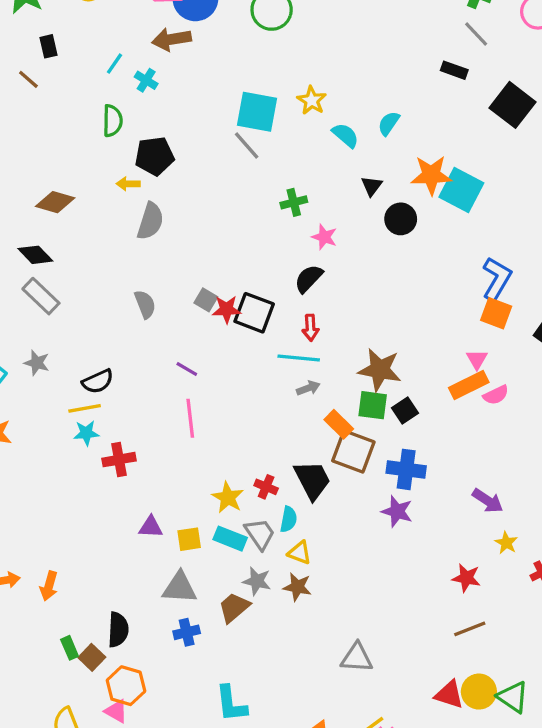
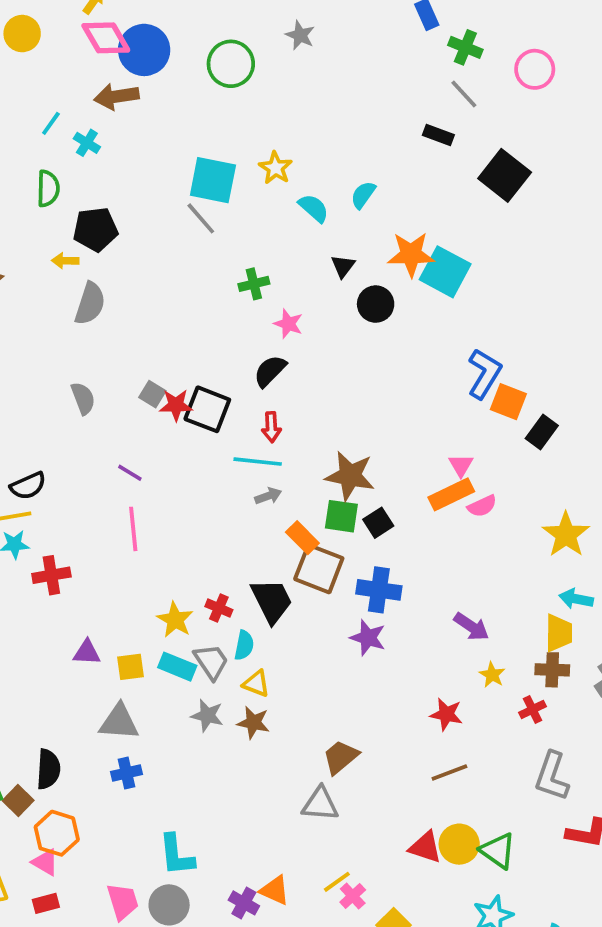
orange square: (496, 313) -> (508, 402), moved
brown trapezoid: (234, 607) -> (340, 757), moved

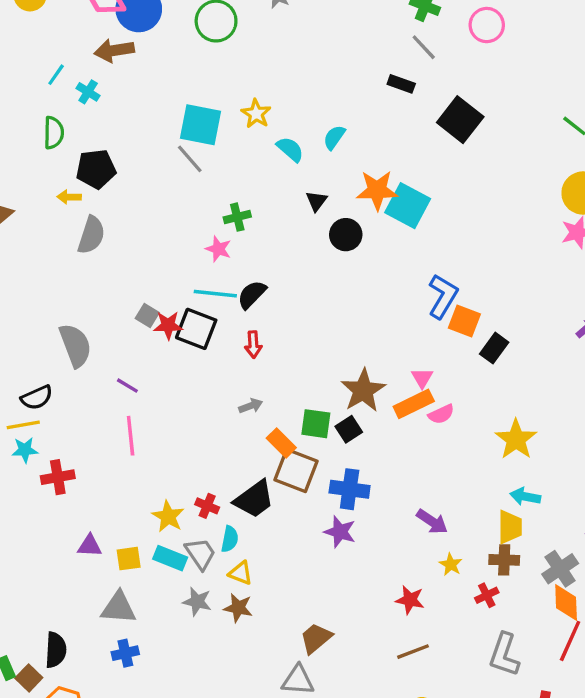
pink star: (288, 324) -> (218, 249), moved
gray semicircle: (83, 398) -> (75, 345), moved, size x1.5
cyan line: (258, 462) -> (215, 294), moved
brown star: (350, 476) -> (363, 390), moved, turned 30
black trapezoid: (272, 601) -> (254, 499), turned 81

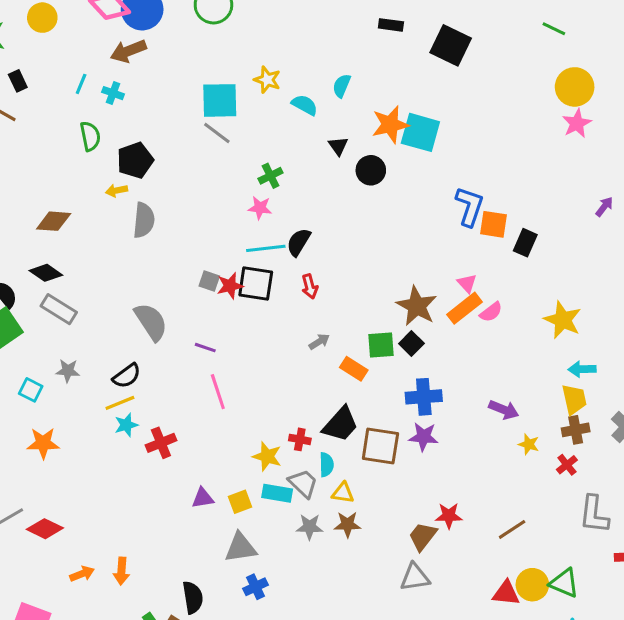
brown square: (296, 471) -> (380, 446), moved
red star: (410, 600) -> (449, 516), moved

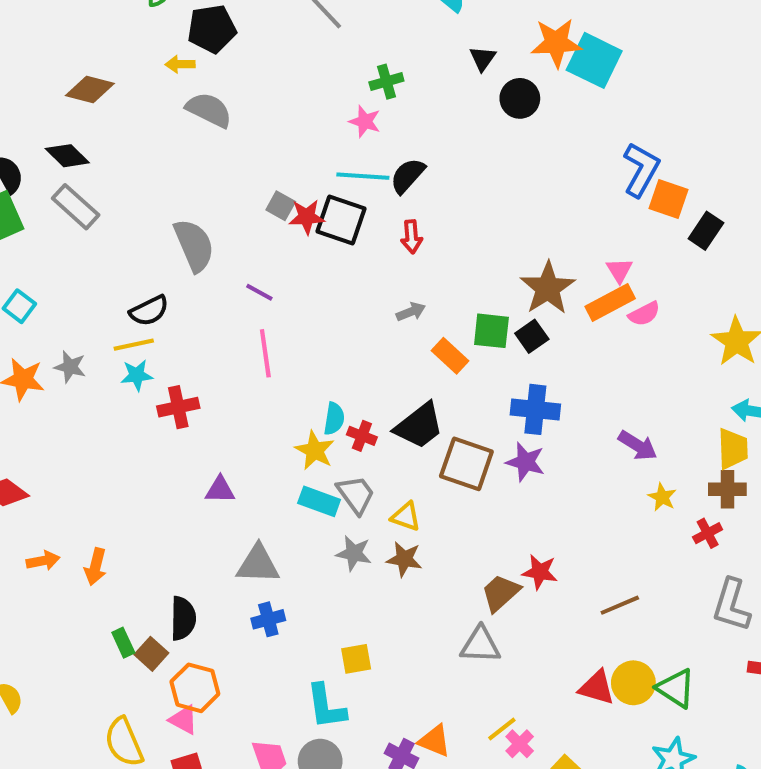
gray semicircle: (144, 220) -> (209, 110), turned -80
gray star: (68, 371) -> (70, 367), moved
cyan semicircle: (326, 465) -> (334, 419), moved
yellow square: (240, 502) -> (356, 659), moved

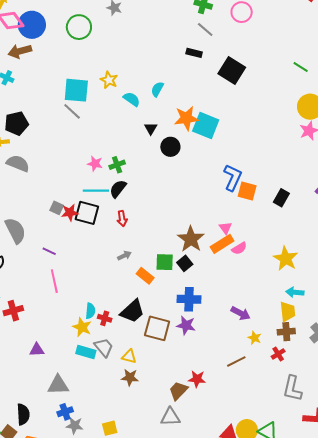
green cross: (386, 82) -> (117, 165), moved
black rectangle: (706, 231) -> (281, 198), moved
gray star: (354, 553) -> (75, 425), moved
brown line: (620, 605) -> (236, 362), moved

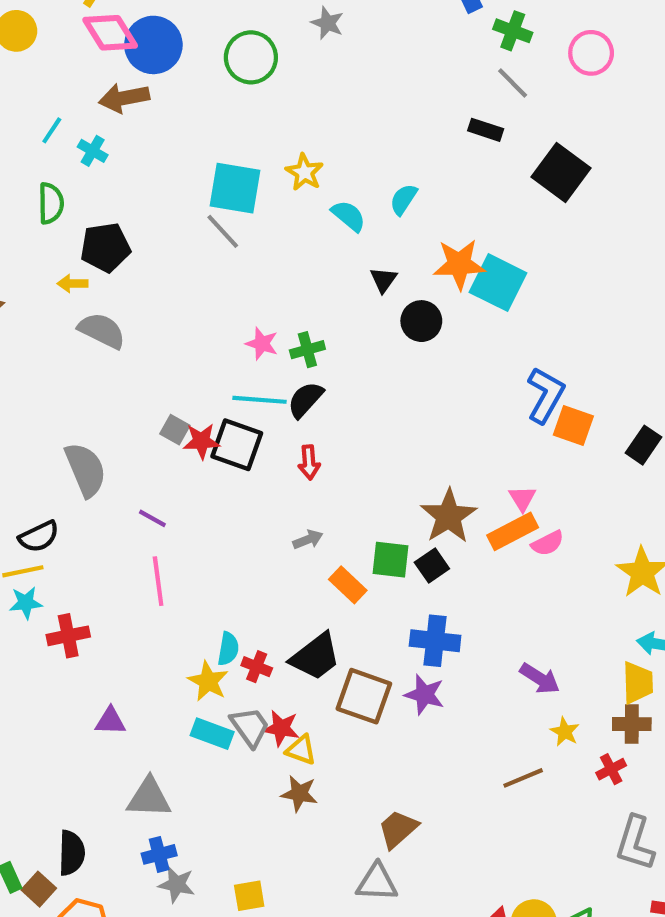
red star: (197, 379) -> (281, 728), moved

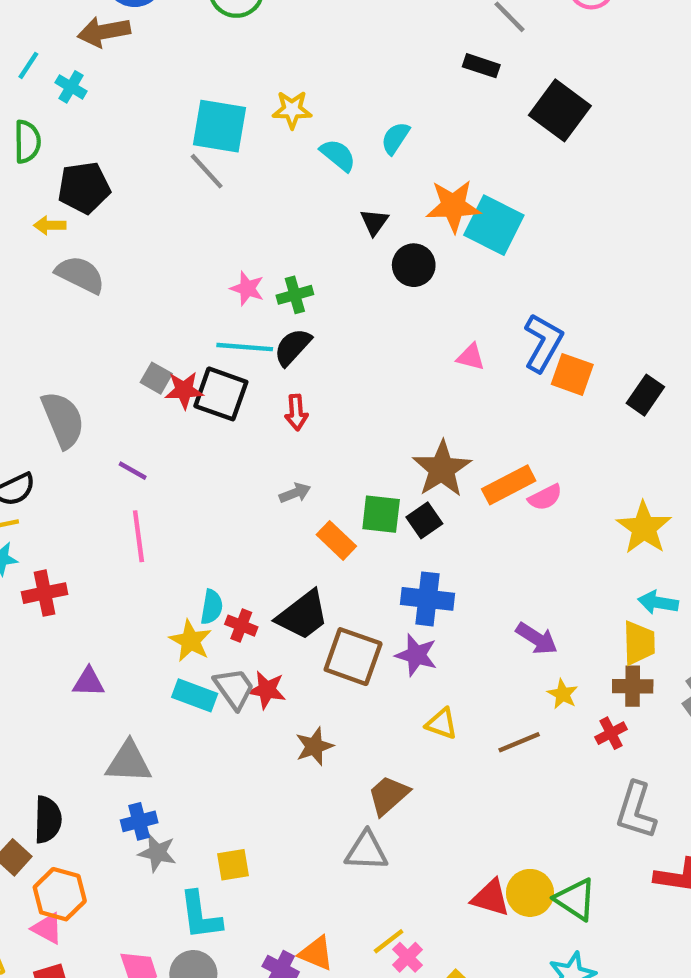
yellow star: (304, 172) -> (292, 110), turned -30
pink triangle: (522, 498) -> (471, 357), moved, turned -44
yellow triangle: (301, 750) -> (442, 724), moved
brown star: (299, 794) -> (314, 746), moved, turned -30

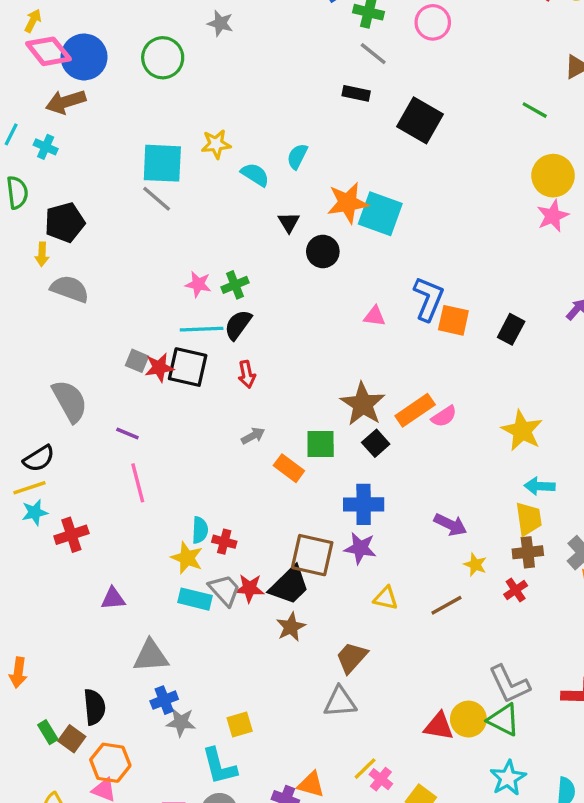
yellow arrow: (50, 225) -> (42, 254), turned -80
black square: (424, 520) -> (376, 443), moved
black trapezoid: (303, 615) -> (289, 585), moved
gray L-shape: (636, 810) -> (509, 684), moved, turned -36

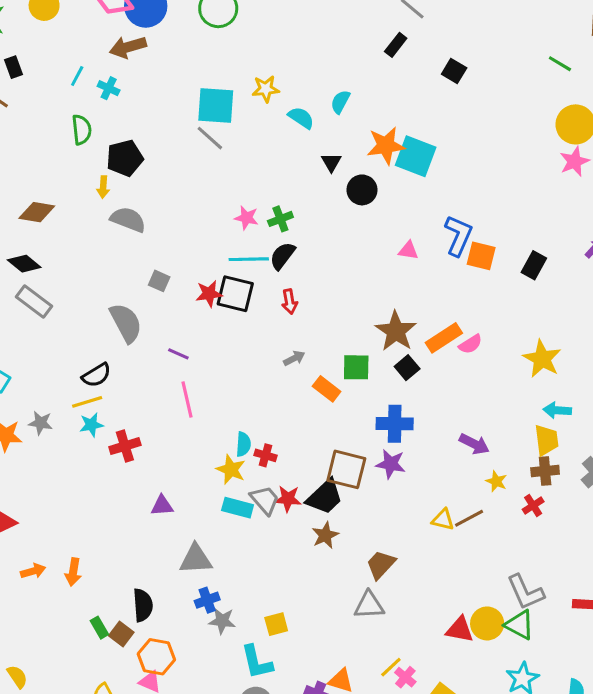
black rectangle: (356, 93) -> (396, 45), turned -65
black square: (420, 120) -> (454, 71), size x0.6
gray square: (137, 361) -> (159, 281), moved
yellow triangle: (386, 598) -> (443, 520), moved

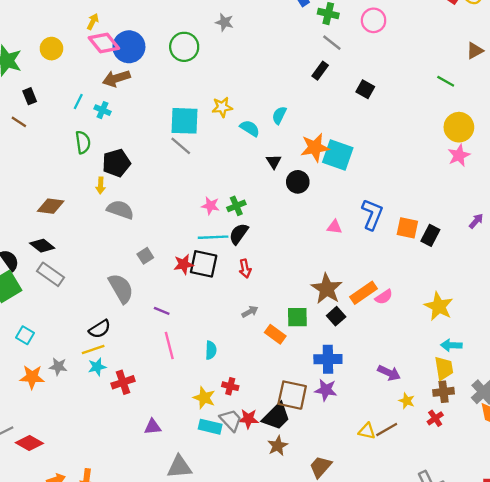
orange square: (481, 256) -> (407, 228), moved
gray square: (159, 281) -> (145, 256), turned 35
cyan semicircle: (243, 444) -> (211, 350), moved

